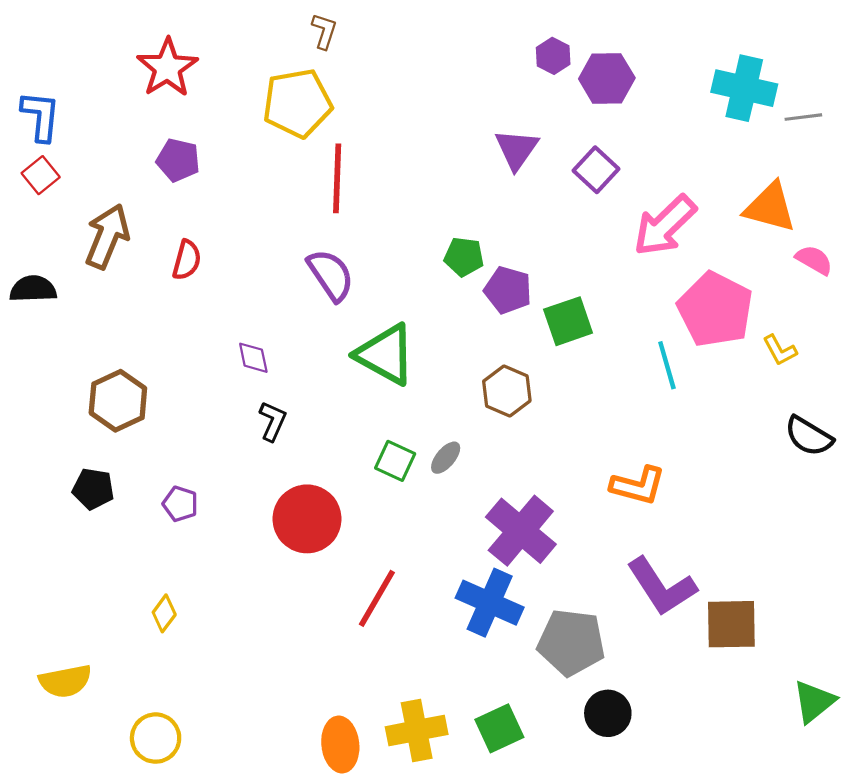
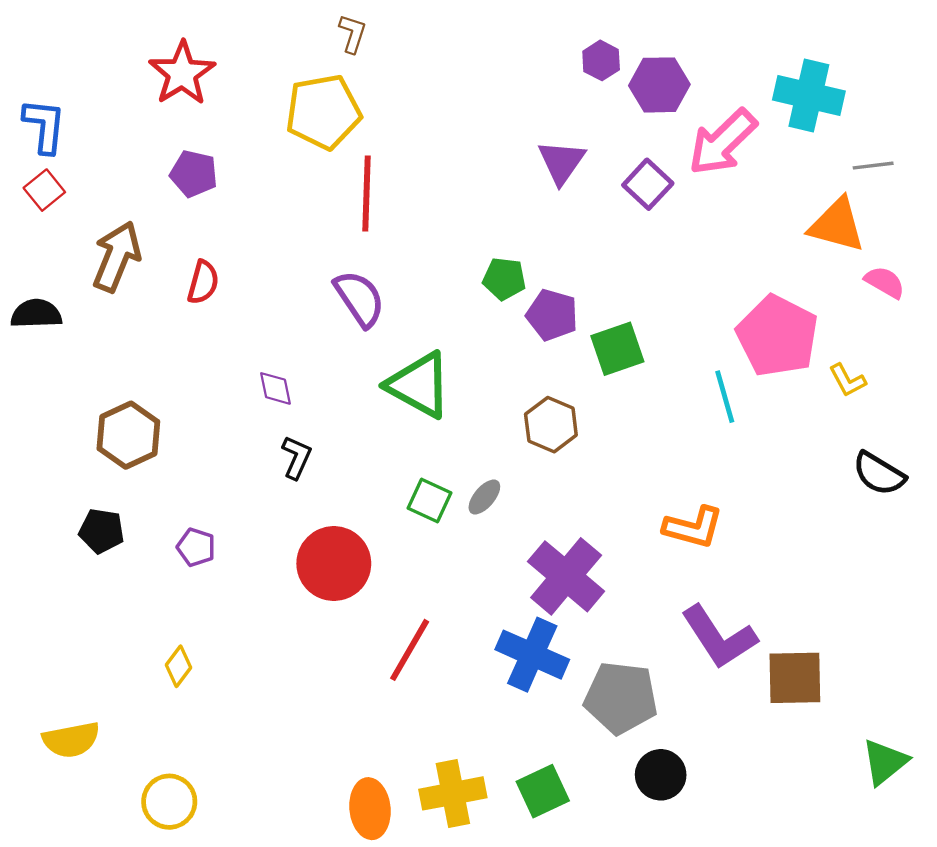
gray line: (803, 117) -> (873, 166), moved
pink arrow: (665, 226) -> (722, 142), moved

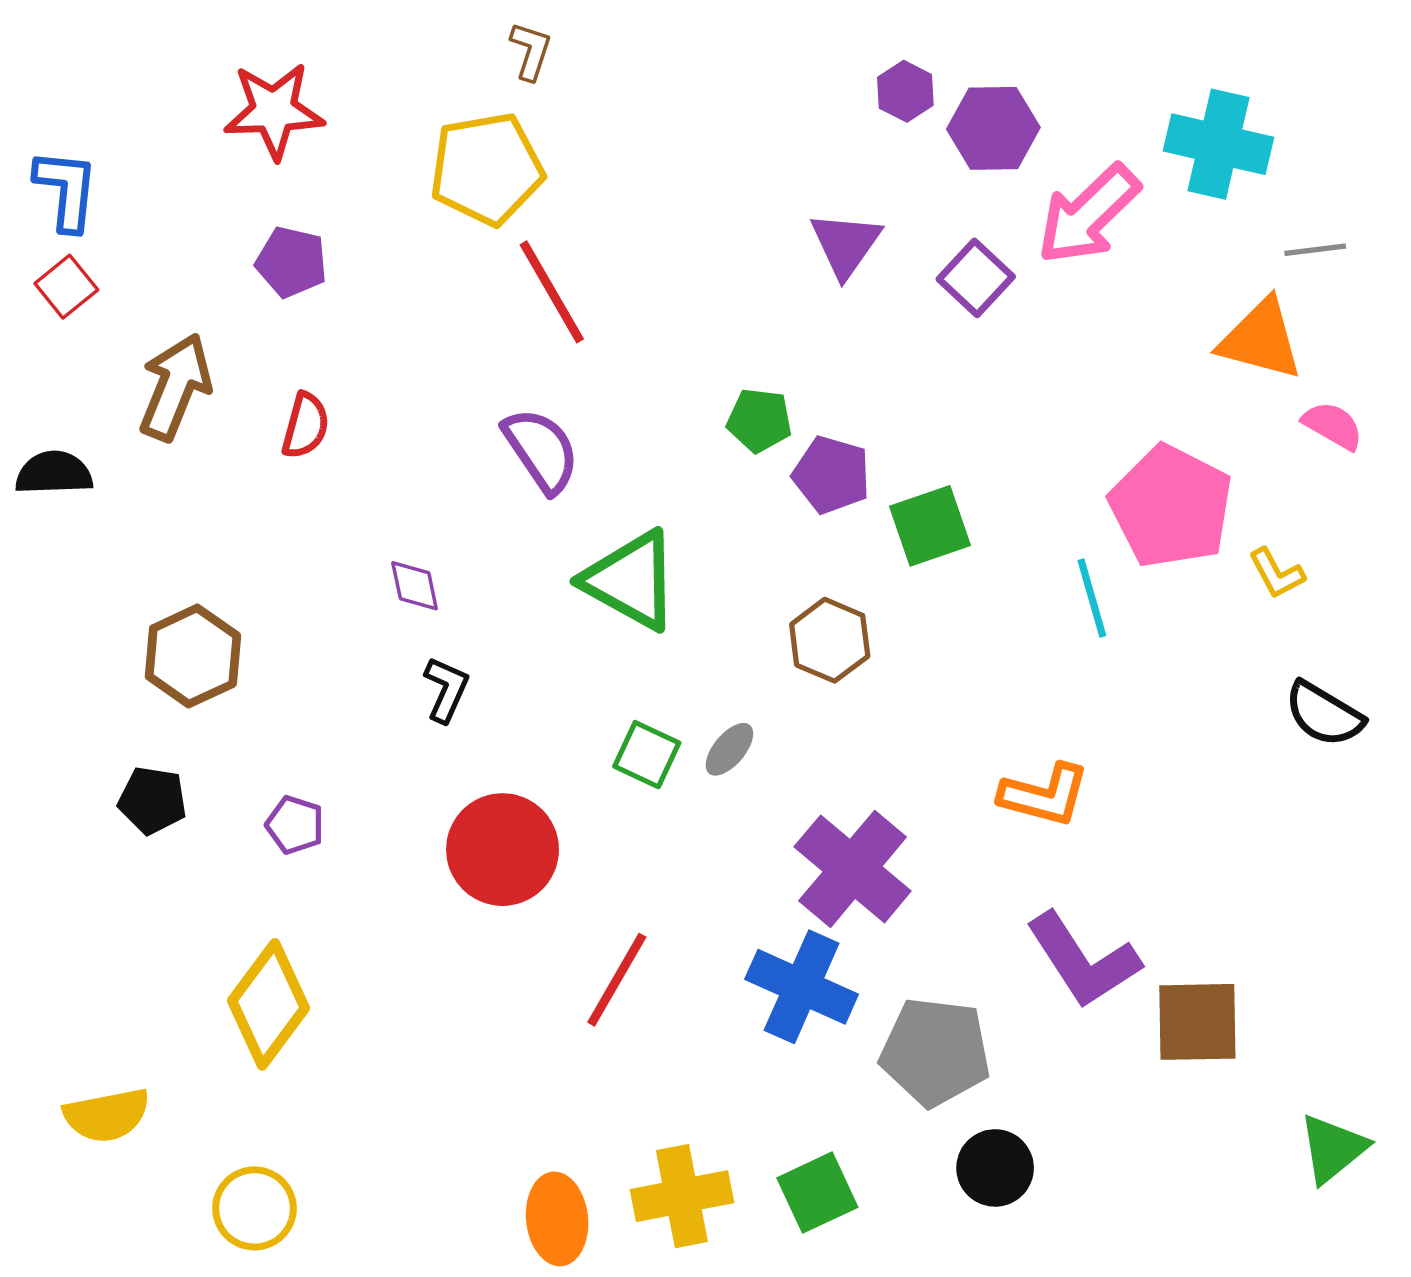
red star: (182, 73) -> (274, 111), turned 30
red line: (366, 194) -> (552, 292), turned -32
yellow diamond: (179, 666) -> (269, 1004), size x2.0

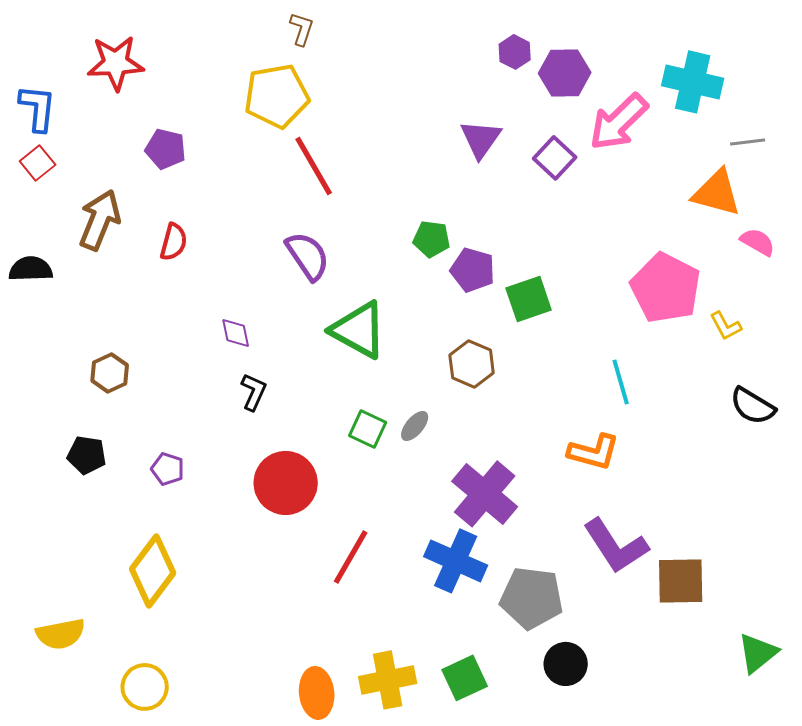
red star: (274, 111) -> (116, 63), moved
cyan line: (1092, 598) -> (621, 382), moved
brown hexagon: (193, 656) -> (110, 373), size x0.7

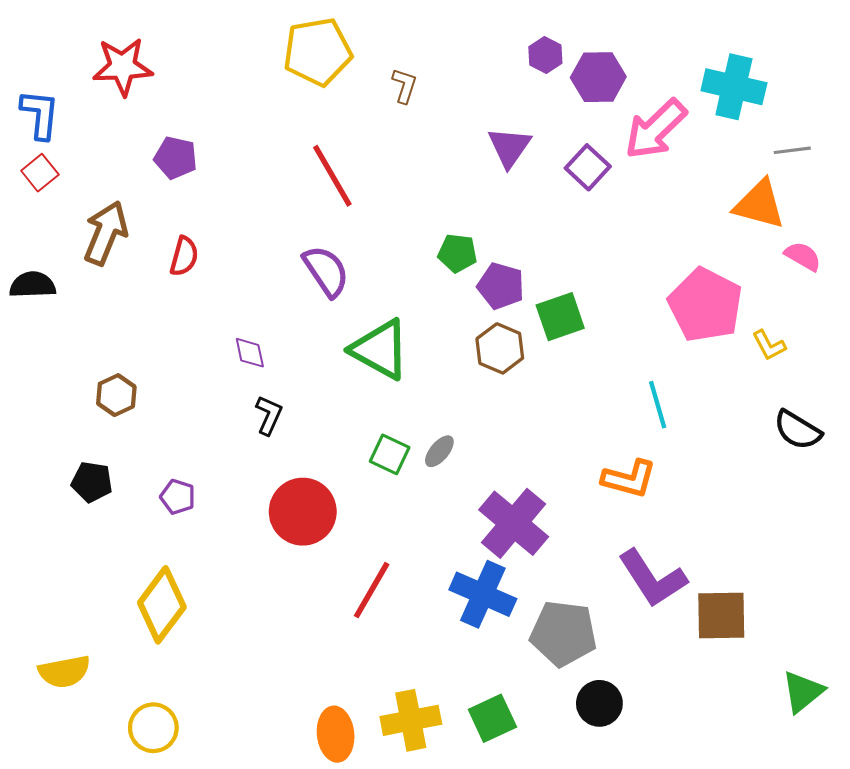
brown L-shape: (302, 29) -> (404, 86), moved
yellow pentagon: (277, 96) -> (318, 52), moved
brown hexagon: (472, 364) -> (500, 348), moved

